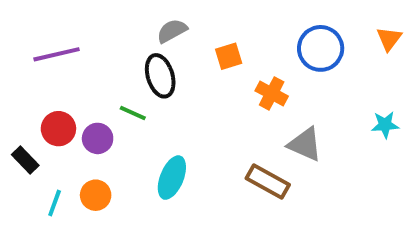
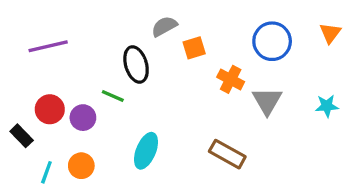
gray semicircle: (172, 31) -> (164, 26), moved
gray triangle: (305, 144) -> (267, 101), moved, turned 36

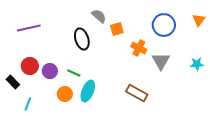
gray semicircle: (164, 26) -> (99, 16), turned 70
green line: (113, 96) -> (74, 73), moved
orange circle: (81, 166) -> (65, 94), moved

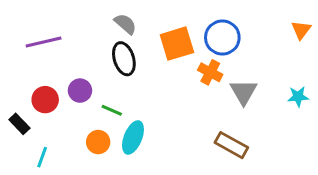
gray semicircle: (99, 16) -> (125, 24), moved
blue circle: (164, 25) -> (222, 38), moved
orange square: (117, 29) -> (177, 44), size x1.6
purple circle: (50, 71) -> (80, 91), moved
brown rectangle: (137, 93) -> (231, 145), moved

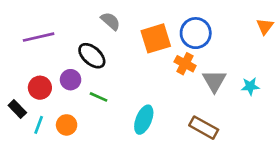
black ellipse: (124, 59) -> (92, 56), moved, turned -32
cyan star: (298, 97) -> (250, 86), moved
cyan ellipse: (133, 137) -> (144, 120), moved
orange circle: (98, 142) -> (67, 125), moved
cyan line: (42, 157) -> (39, 125), moved

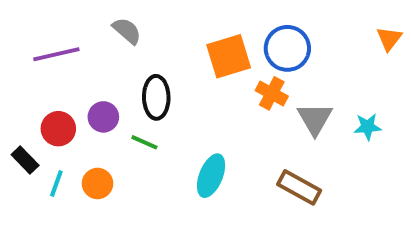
gray semicircle: (110, 21) -> (127, 31), moved
black ellipse: (92, 56) -> (156, 97), moved, turned 48

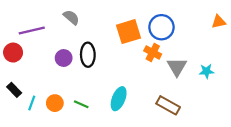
orange triangle: (389, 39) -> (219, 22), turned 40
purple circle: (103, 117) -> (64, 58), moved
red circle: (58, 129) -> (13, 53), moved
green line: (144, 142) -> (81, 104), moved

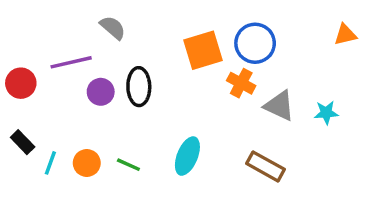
purple line: (32, 31) -> (71, 62), moved
gray triangle: (177, 67) -> (279, 106), turned -35

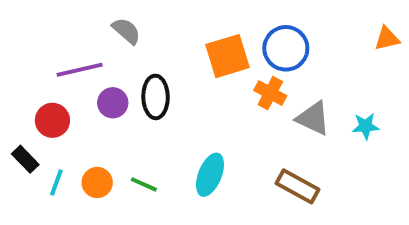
red circle: (21, 83) -> (52, 120), moved

